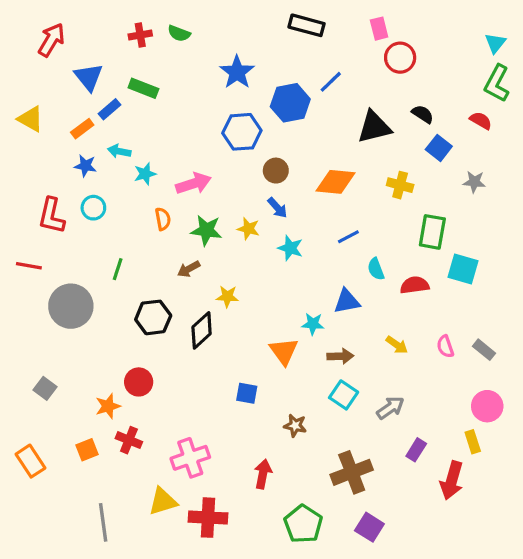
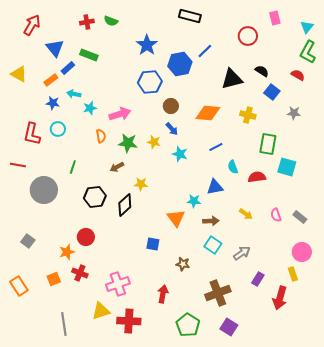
pink rectangle: (379, 29) -> (275, 18), moved

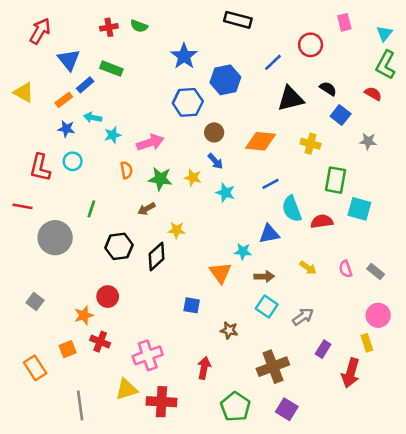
blue line: (205, 51) -> (273, 62), moved
cyan semicircle: (233, 167) -> (292, 209), size x1.5
orange rectangle: (19, 286) -> (35, 368), moved

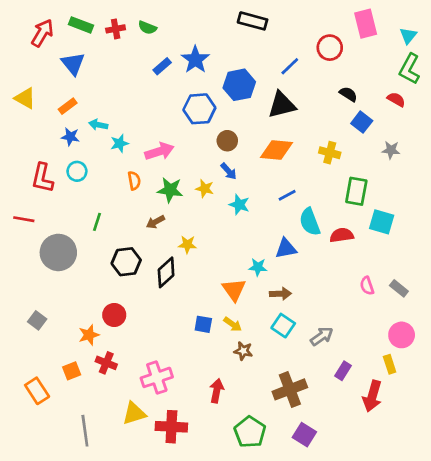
pink rectangle: (344, 22) -> (366, 24), size x1.5
green rectangle: (111, 69) -> (81, 25), moved
blue rectangle: (85, 85) -> (162, 66), moved
black triangle: (290, 99) -> (282, 105), moved
yellow arrow: (308, 268) -> (233, 324), moved

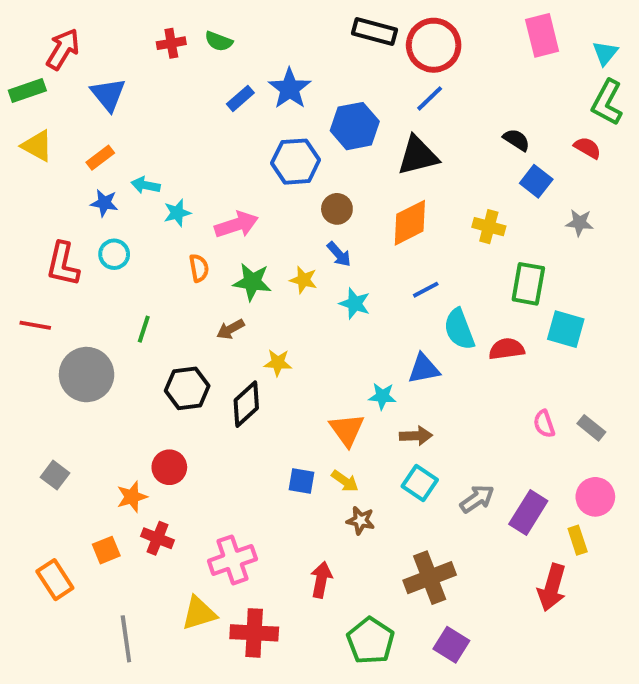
green rectangle: (81, 25) -> (27, 91), moved, turned -40
red circle: (330, 48) -> (434, 45), moved, size x1.4
orange diamond: (277, 150) -> (410, 223), turned -32
purple rectangle: (343, 371) -> (528, 513), moved, size x1.5

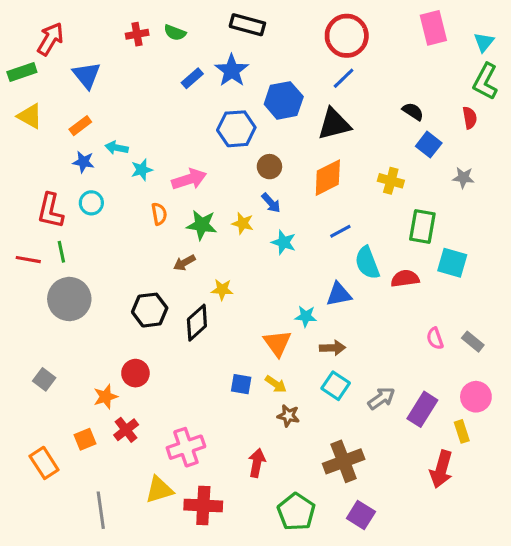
black rectangle: (374, 31) -> (247, 25), moved
red semicircle: (587, 148) -> (470, 118), turned 50
green line: (144, 329) -> (61, 252), moved, turned -30
red cross: (158, 538) -> (126, 430), turned 30

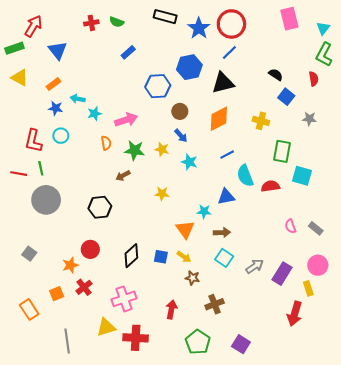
blue star: (232, 70) -> (199, 28), moved
yellow star: (222, 290) -> (162, 194), moved
black diamond: (197, 323) -> (131, 256), moved
brown cross: (344, 461) -> (215, 304), moved, size x0.7

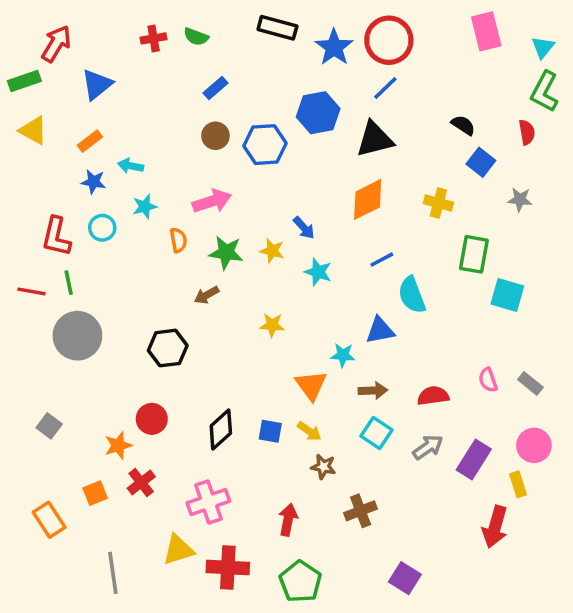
blue triangle: (58, 50) -> (97, 84), turned 30
brown circle: (180, 111) -> (215, 136), moved
cyan star: (95, 114) -> (145, 207), moved
red semicircle: (270, 186) -> (433, 396), moved
green pentagon: (198, 342) -> (300, 582), moved

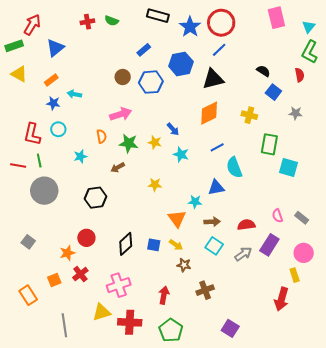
blue rectangle: (215, 88) -> (144, 50), moved
cyan star: (145, 207) -> (80, 156), moved
purple rectangle: (474, 460) -> (269, 245), moved

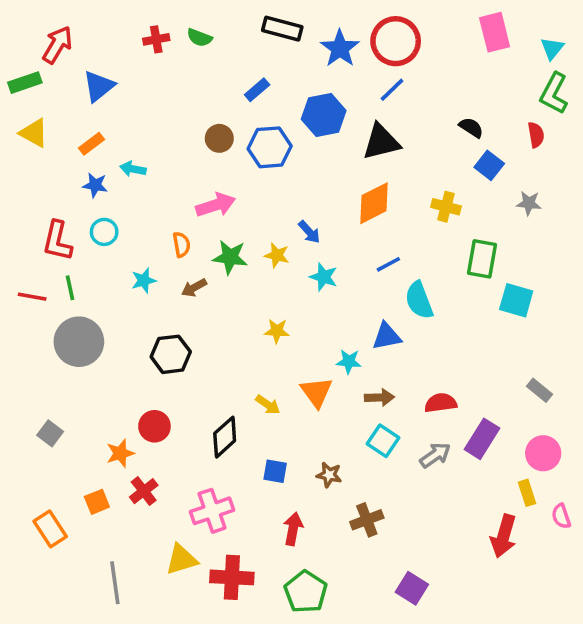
brown arrow: (118, 167) -> (194, 288), moved
pink semicircle: (277, 216) -> (561, 516), moved
blue square: (154, 245) -> (275, 471), moved
yellow arrow: (176, 245) -> (268, 405), moved

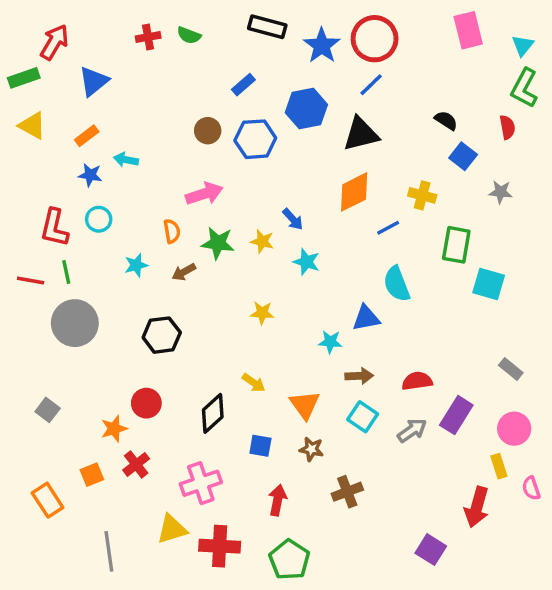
blue line: (388, 264) -> (388, 228), moved
orange triangle: (316, 392) -> (305, 405), moved
purple square: (412, 588) -> (431, 550), moved

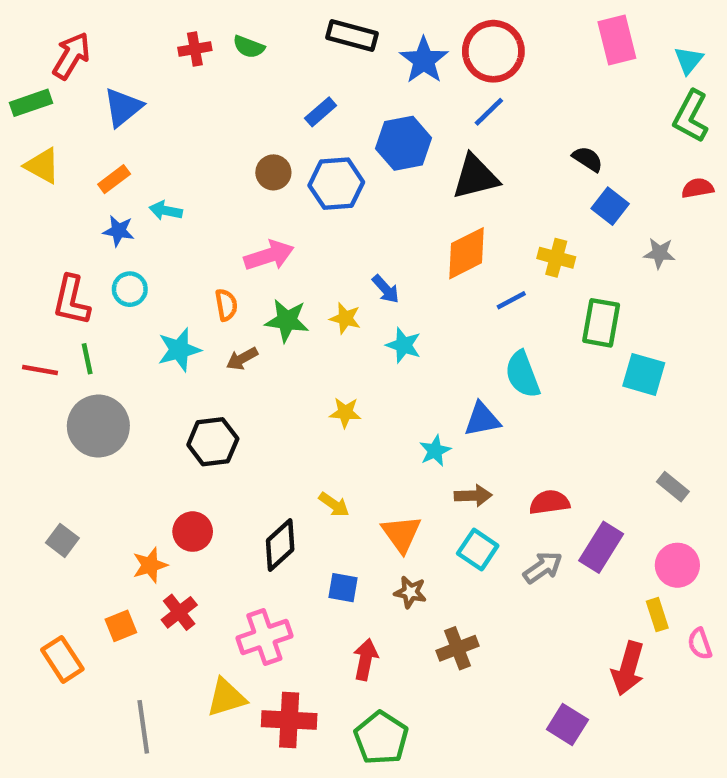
red semicircle: (507, 127) -> (698, 188), moved, turned -90
cyan star: (136, 265) -> (179, 350), size x1.4
cyan star: (330, 342) -> (435, 451), turned -30

